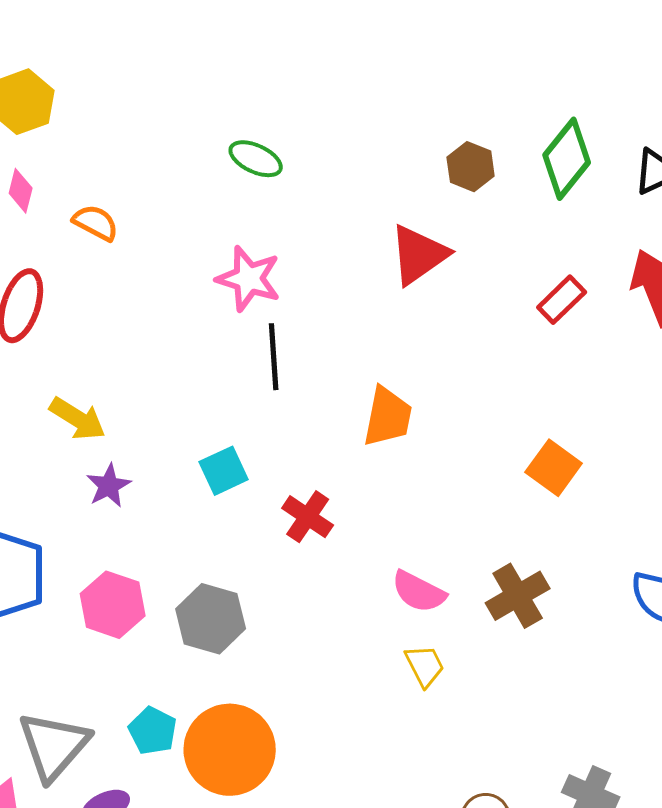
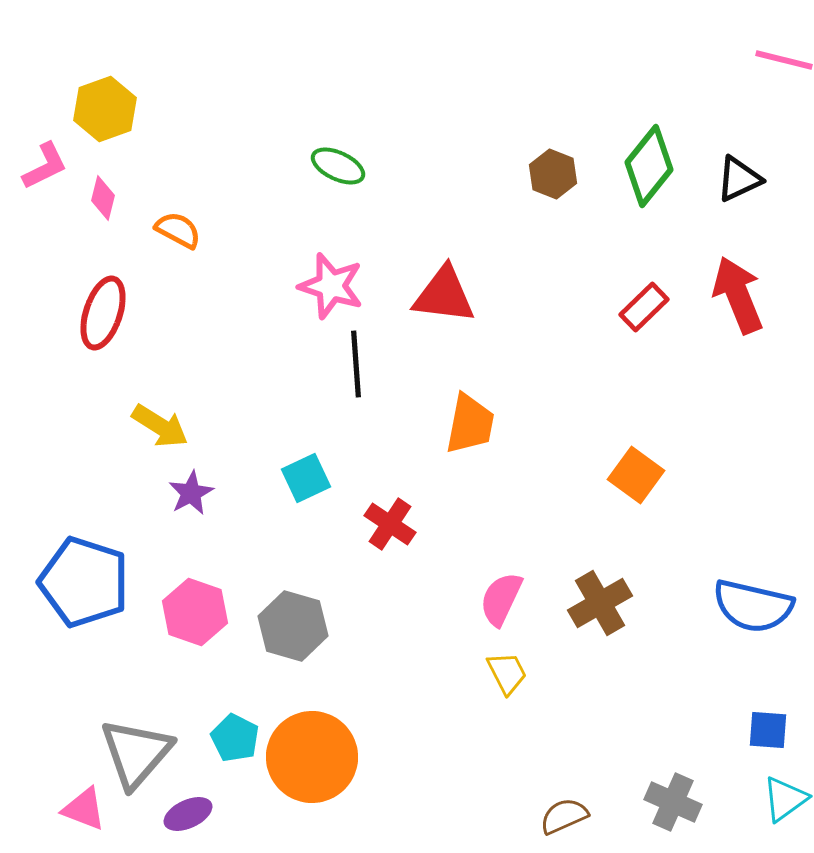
red triangle: (419, 255) -> (444, 295), moved, turned 42
pink semicircle: (419, 592) -> (501, 599), turned 88

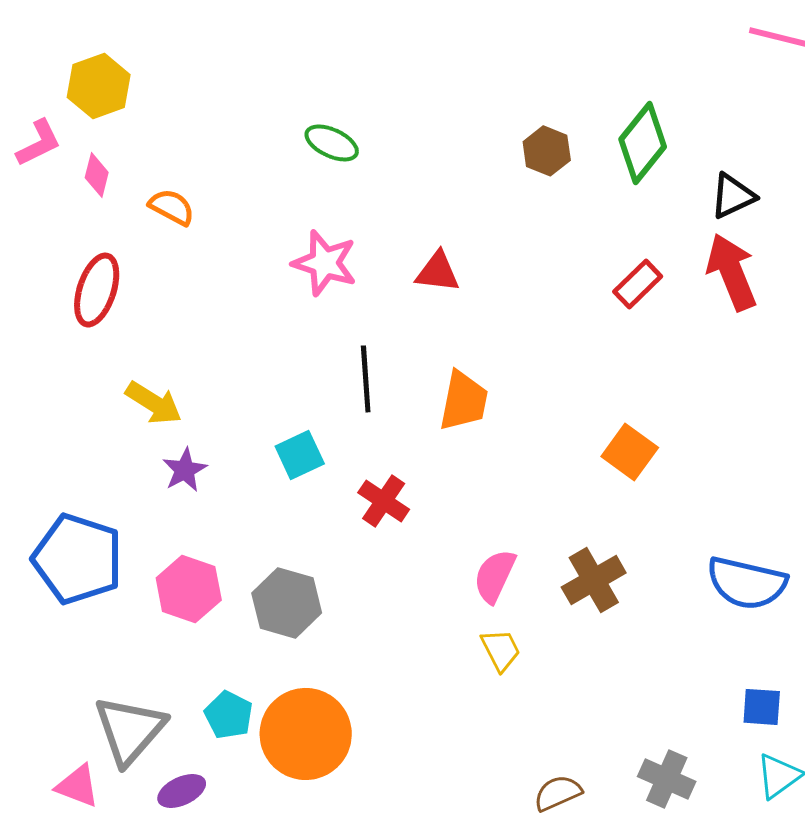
black triangle: (739, 179) -> (733, 196), moved
red triangle: (444, 295) -> (438, 272), size x0.7
black line: (356, 364) -> (366, 379), moved

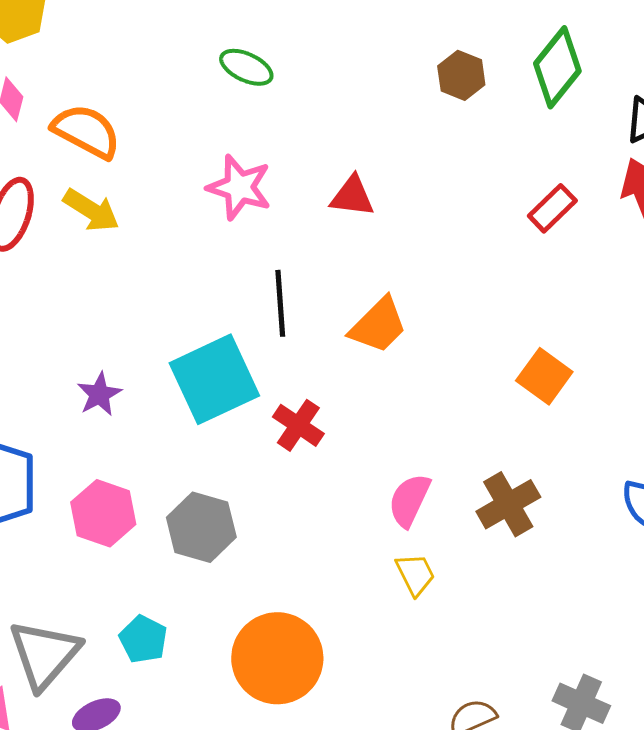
orange semicircle: (172, 207) -> (86, 131), size x1.5
orange trapezoid: (464, 401) -> (378, 325), turned 34
yellow arrow: (154, 403) -> (91, 210), moved
cyan square: (300, 455) -> (214, 379), size x1.8
orange circle: (306, 734) -> (277, 658), moved

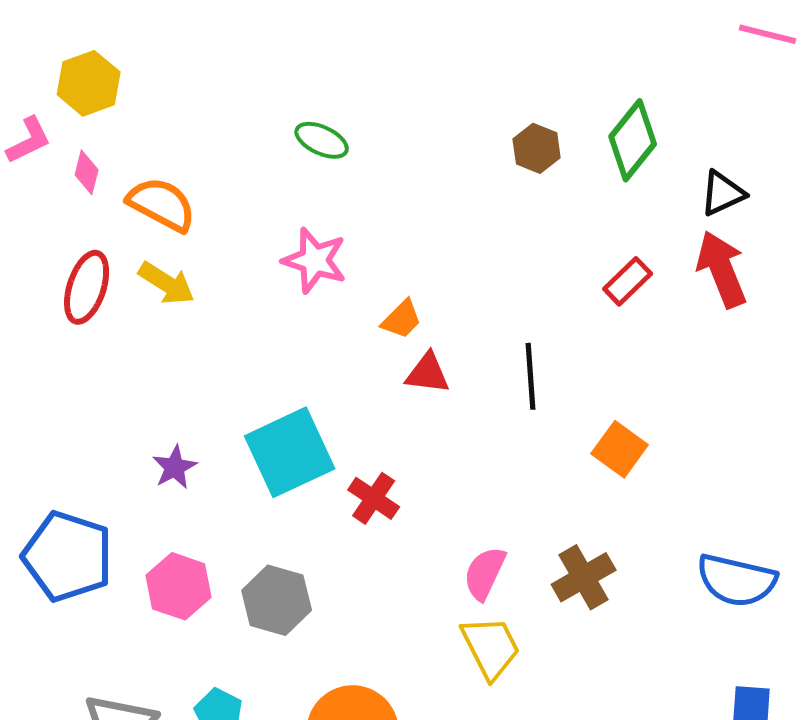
red triangle: (352, 196) -> (428, 373), moved
black line: (280, 303) -> (531, 376), moved
orange trapezoid: (378, 325) -> (402, 319), moved, size x0.7
yellow trapezoid: (415, 574) -> (491, 647), size x1.5

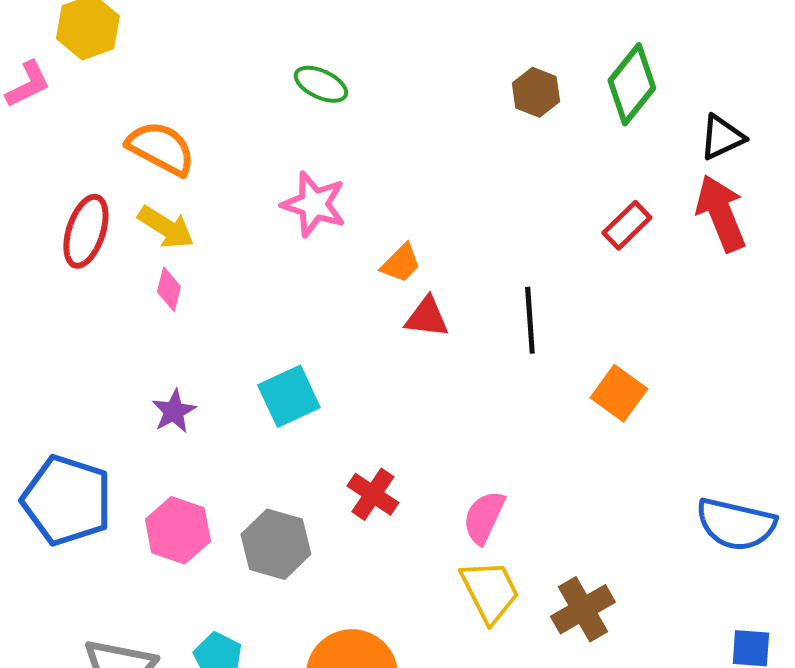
pink diamond: (87, 172) -> (169, 289), moved
cyan square: (290, 452) -> (289, 396), size x0.7
red cross: (374, 498) -> (373, 494), moved
brown cross: (584, 577) -> (583, 609), moved

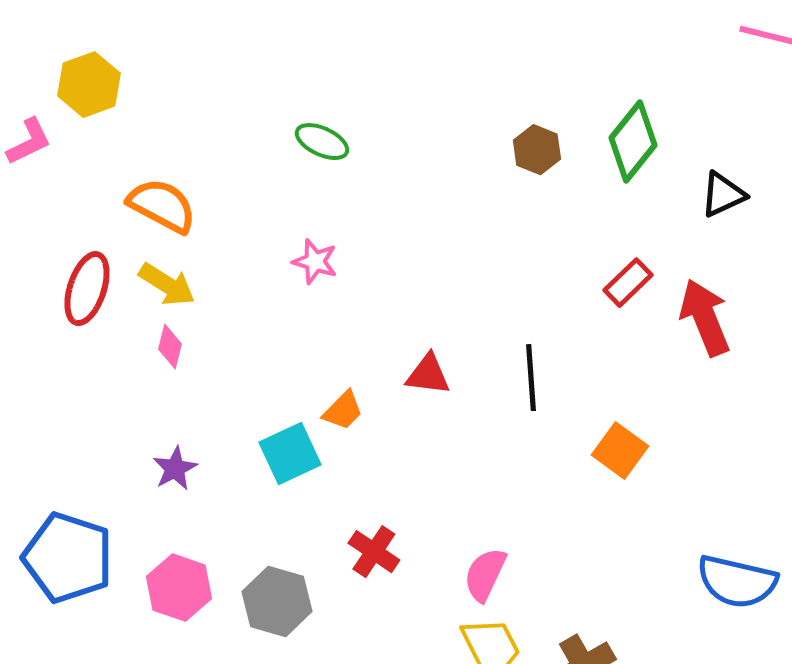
pink star: (314, 204) -> (315, 262), size x0.7
red arrow: (721, 213) -> (705, 318), moved
orange trapezoid: (401, 263) -> (343, 411), moved

